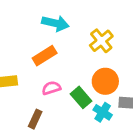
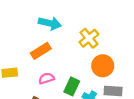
orange circle: (105, 81) -> (103, 66), moved
green rectangle: (81, 97) -> (72, 86), turned 66

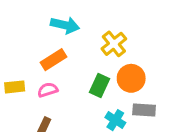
pink semicircle: (46, 78) -> (48, 90), moved
green rectangle: (72, 86) -> (100, 86), moved

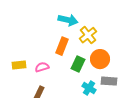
cyan arrow: (65, 25) -> (68, 20), moved
orange rectangle: (53, 60) -> (62, 46), moved, turned -36

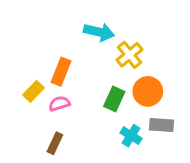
orange rectangle: (62, 46) -> (61, 72), moved
yellow rectangle: (19, 65) -> (34, 91), moved, turned -40

